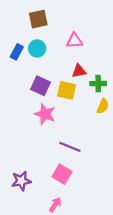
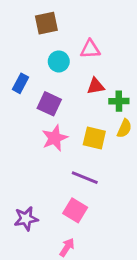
cyan circle: (37, 48) -> (59, 61), moved
blue rectangle: (17, 52) -> (20, 83), moved
yellow square: (67, 90) -> (94, 138), moved
pink star: (45, 114) -> (55, 138), turned 30

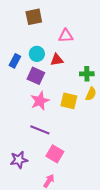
cyan circle: (59, 61) -> (37, 54), moved
red triangle: (96, 86) -> (57, 60), moved
purple line: (85, 178) -> (40, 130), moved

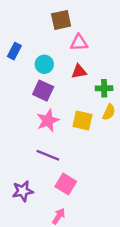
brown square: (34, 17) -> (61, 20), moved
red triangle: (57, 60) -> (79, 71), moved
blue rectangle: (15, 61) -> (14, 51), moved

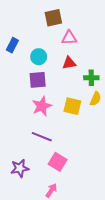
purple square: (43, 91) -> (38, 80), turned -30

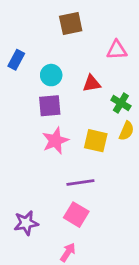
pink triangle: (69, 38) -> (117, 50), moved
green cross: (91, 78) -> (121, 103), turned 32
purple line: (42, 137) -> (80, 183), moved, turned -30

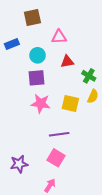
brown square: (71, 23) -> (32, 17), moved
pink triangle: (117, 50) -> (59, 37), moved
blue rectangle: (16, 60) -> (12, 44), turned 40
pink star: (55, 141) -> (41, 103), turned 30

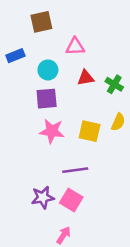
green cross: (89, 76) -> (114, 84), moved
purple star: (19, 164) -> (43, 197), moved

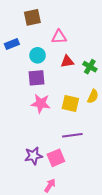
purple line: (75, 170) -> (72, 135), moved
pink square: (71, 200) -> (56, 158), turned 36

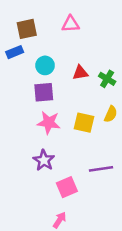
brown square: (32, 17) -> (27, 29), moved
pink triangle: (59, 37) -> (71, 24), moved
purple line: (72, 135) -> (101, 169), moved
purple star: (33, 156) -> (44, 160), moved, turned -30

